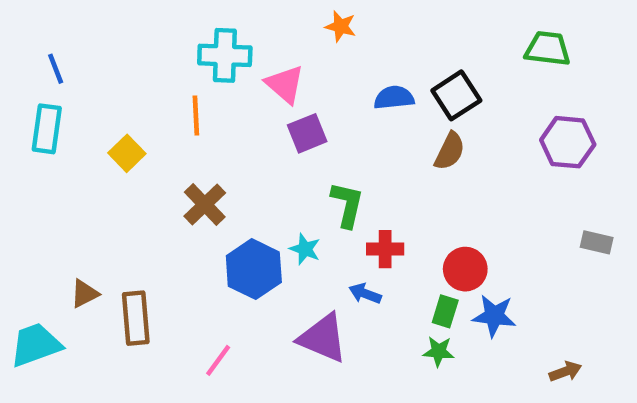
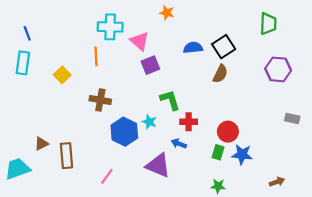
green trapezoid: (548, 49) -> (268, 24), turned 85
brown cross: (205, 205) -> (100, 100), turned -36
green L-shape: (347, 205) -> (170, 100), turned -30
green star: (439, 351) -> (218, 186), moved

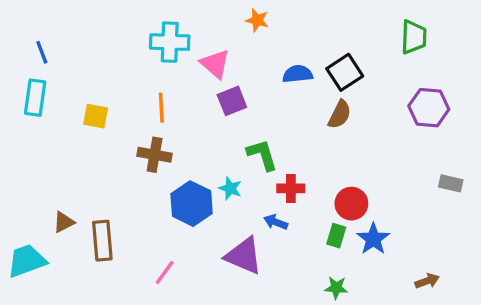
orange line: (96, 56) -> (161, 108), moved
yellow square: (62, 75) -> (96, 116), turned -35
blue star: (242, 155) -> (373, 239), turned 30

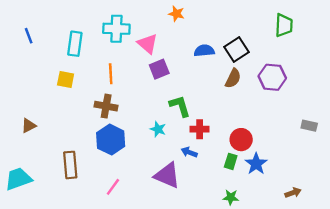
cyan rectangle: (35, 98) -> (75, 44), moved
purple hexagon: (429, 108) -> (272, 77), moved
blue hexagon: (192, 204) -> (111, 140), moved
brown triangle: (64, 222) -> (29, 126), moved

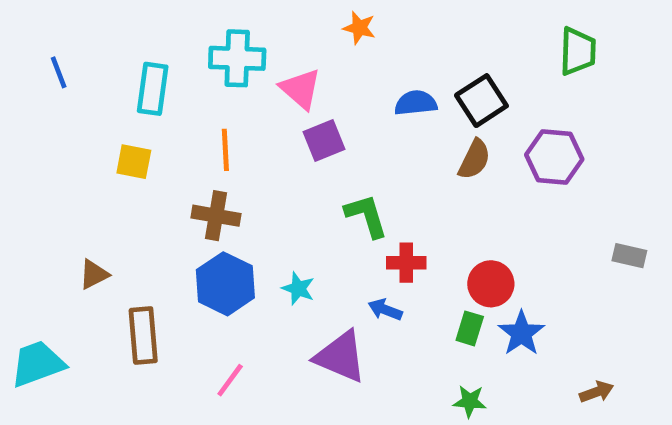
brown triangle: (29, 126) -> (94, 274), moved
cyan star: (158, 129) -> (298, 289), moved

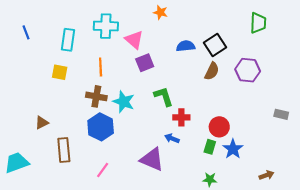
cyan star: (298, 289) -> (124, 102), moved, size x1.5

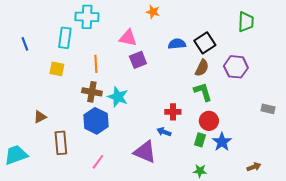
cyan cross: (106, 26) -> (87, 17), moved
blue line: (26, 32) -> (25, 44), moved
pink triangle: (134, 40) -> (128, 38), turned -30
green L-shape: (164, 96) -> (203, 92), moved

